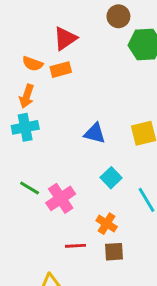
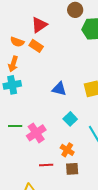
orange rectangle: (61, 70) -> (36, 46), turned 48
green line: (30, 188) -> (15, 126), turned -32

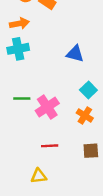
orange arrow: (13, 64) -> (19, 23), turned -119
orange cross: (67, 150) -> (85, 115), moved
red line: (46, 165) -> (50, 146), moved

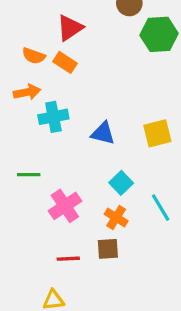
cyan cross: (18, 49) -> (53, 117), moved
green line: (22, 99) -> (29, 175), moved
brown square: (91, 151) -> (108, 249), moved

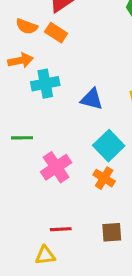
cyan square: (121, 183) -> (109, 146), size x1.4
brown square: (108, 249) -> (112, 232), moved
red line: (68, 259) -> (61, 229), moved

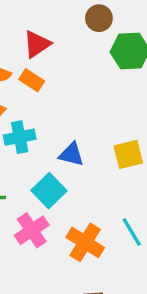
cyan square: (109, 146) -> (49, 191), moved
orange cross: (104, 178) -> (85, 242), size x1.5

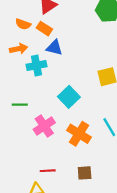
blue triangle: (71, 154) -> (54, 48), moved
cyan square: (49, 191) -> (69, 97), moved

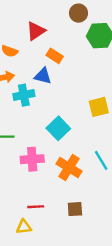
orange rectangle: (44, 29) -> (55, 56), moved
pink cross: (44, 126) -> (32, 159), turned 30

